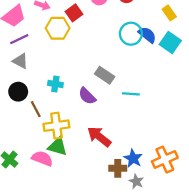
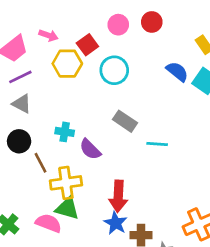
cyan circle: (131, 34) -> (114, 70), moved
purple semicircle: (87, 96) -> (90, 149), moved
red arrow: (99, 137) -> (118, 196), turned -125
blue star: (133, 158) -> (116, 223), moved

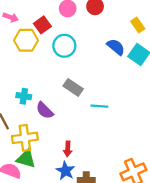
red arrow: (118, 196) -> (68, 149), size x0.6

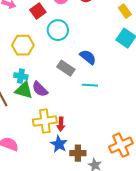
yellow hexagon: (26, 40) -> (23, 45), moved
blue semicircle: (116, 47) -> (88, 57), moved
yellow cross: (25, 138) -> (45, 121), moved
green triangle: (26, 159) -> (24, 90), moved

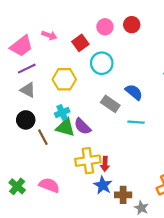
cyan cross: (21, 76) -> (62, 112), turned -32

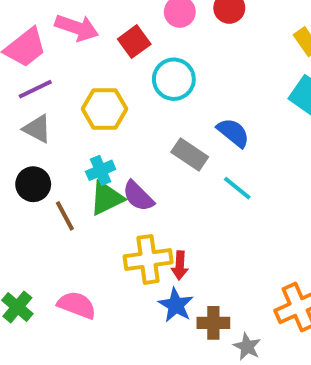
pink arrow: (49, 35) -> (77, 28), size x1.5
cyan line: (136, 122) -> (237, 188), turned 35
green triangle: (65, 127) -> (106, 198), turned -42

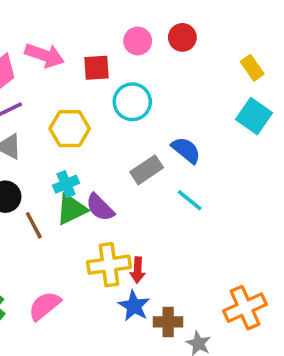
red square: (134, 42) -> (96, 68), turned 32
gray rectangle: (190, 154) -> (147, 170), turned -68
pink semicircle: (77, 305) -> (45, 306), turned -60

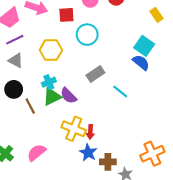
cyan square: (254, 116) -> (144, 46), moved
blue semicircle: (186, 150) -> (141, 63), moved
yellow cross: (109, 265) -> (74, 129), turned 30

